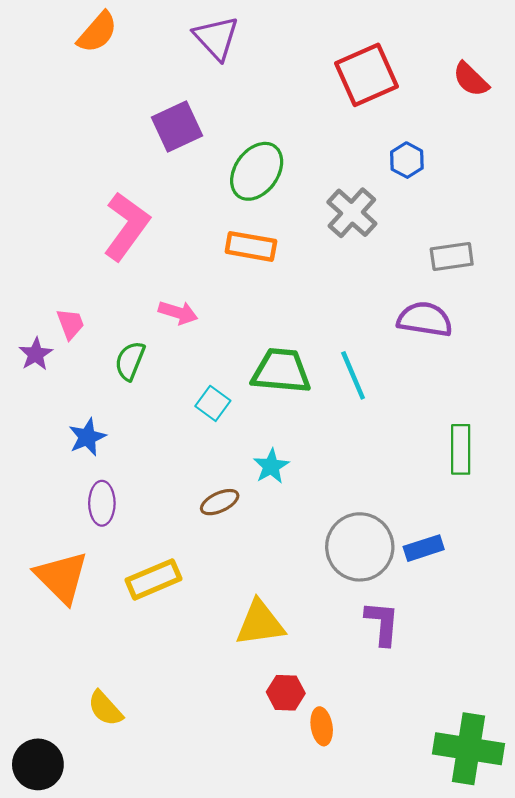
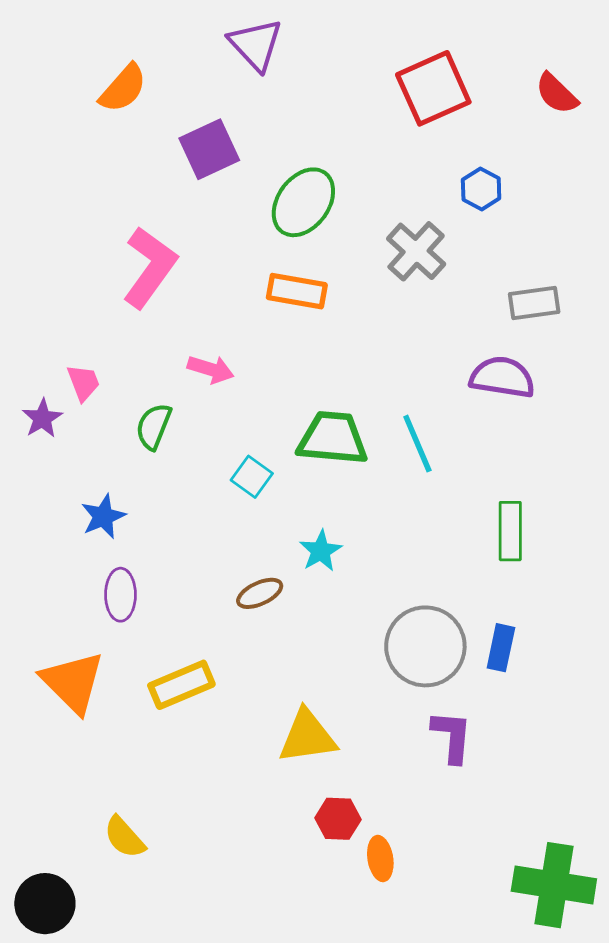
orange semicircle: (97, 32) -> (123, 88), moved
green rectangle: (461, 449) -> (510, 531), moved
blue rectangle: (424, 548) -> (501, 648), turned -60

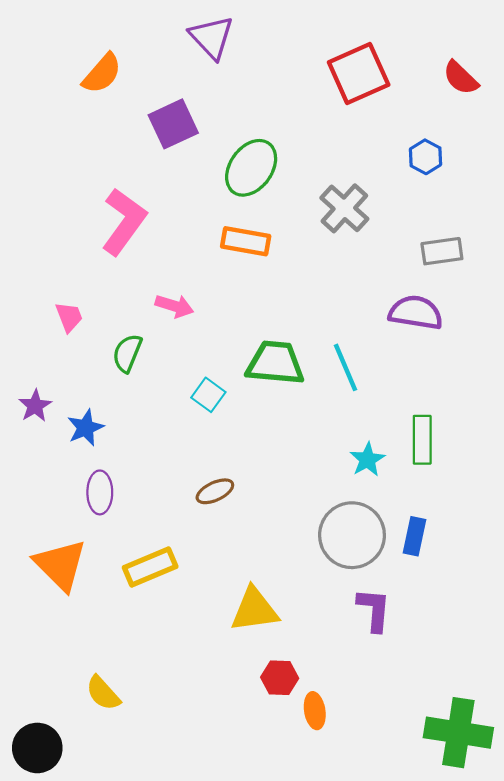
blue hexagon: (481, 189) -> (425, 157), moved
purple star: (42, 418) -> (35, 406), moved
cyan star: (321, 551) -> (367, 460), moved

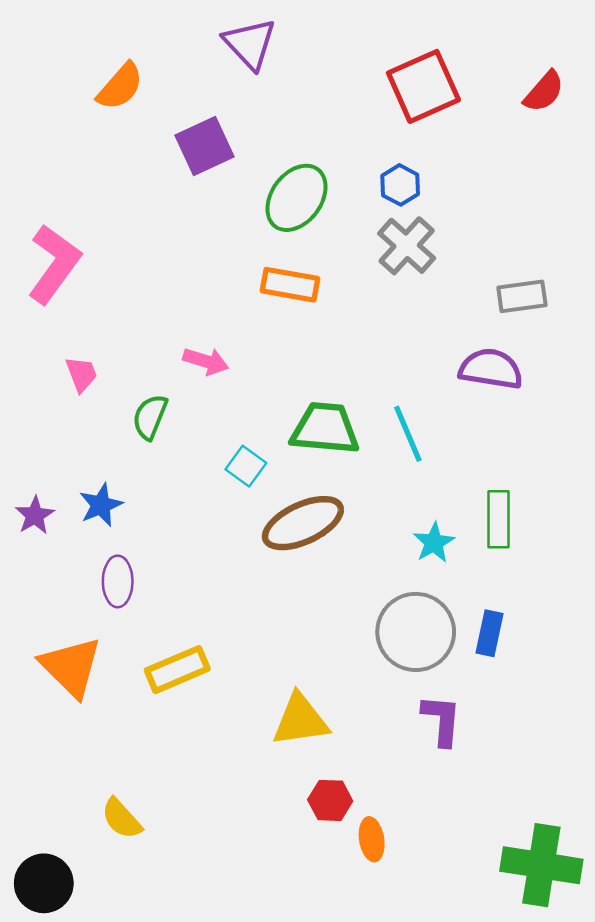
red semicircle: (461, 78) -> (544, 92), turned -93
blue hexagon: (425, 157) -> (400, 185), moved
pink L-shape: (124, 222) -> (54, 264), moved
purple star: (35, 406) -> (35, 515), moved
brown ellipse: (215, 491) -> (303, 523), moved, size x1.8

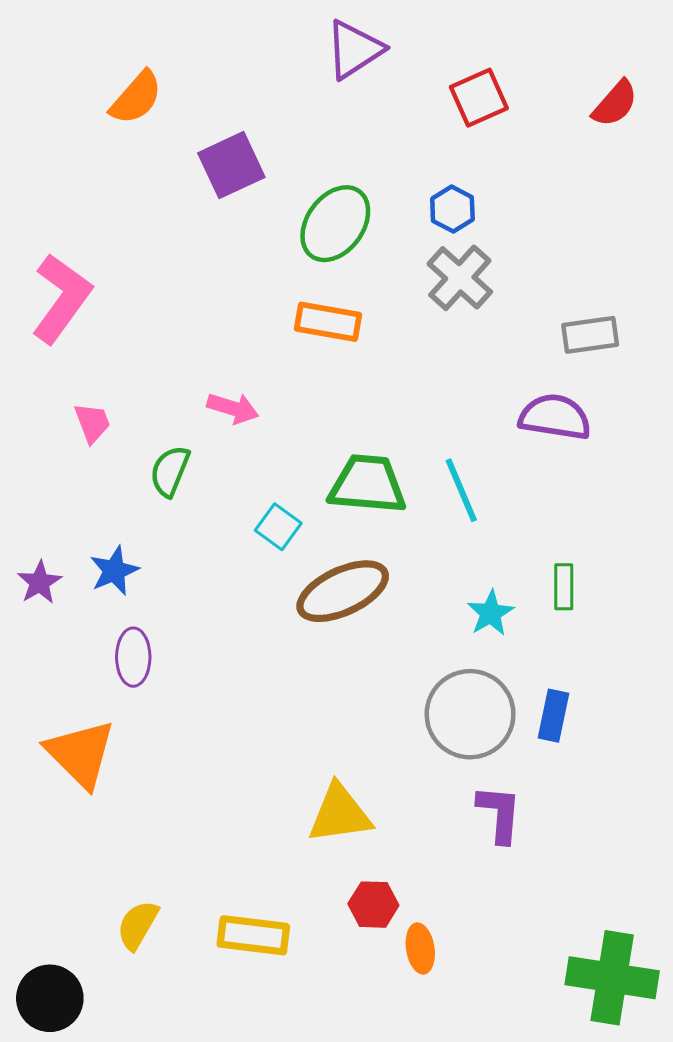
purple triangle: (250, 44) -> (354, 49), moved, turned 40
red square: (423, 86) -> (479, 98), size x0.7
green rectangle: (499, 519) -> (564, 587), size x0.7
yellow rectangle: (177, 670) -> (253, 935), moved, turned 30
yellow semicircle: (122, 819) -> (138, 925), turned 72

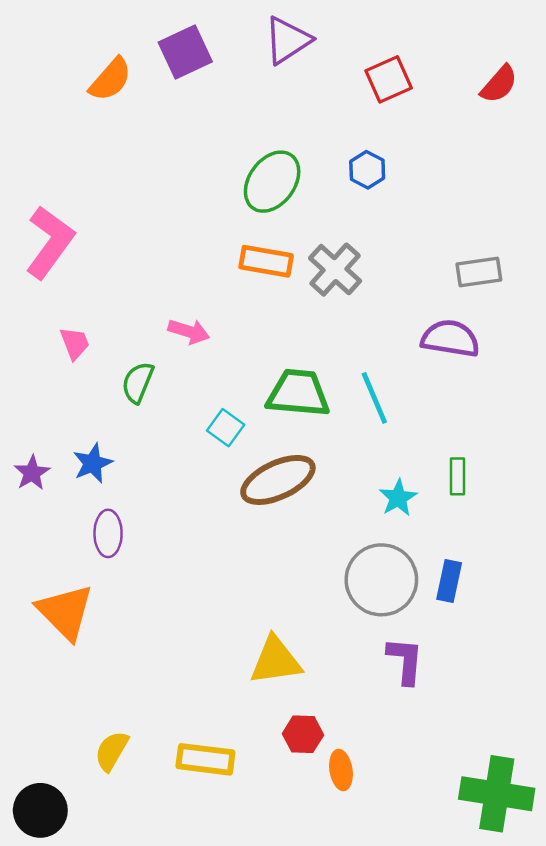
purple square: (231, 165) -> (185, 52), moved
gray cross: (460, 278) -> (335, 270), moved

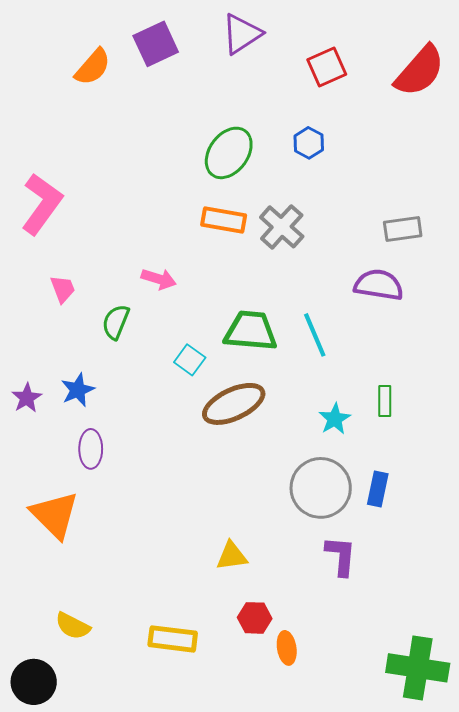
red semicircle: (499, 84) -> (420, 71), size x1.6
yellow triangle: (276, 661) -> (232, 556), size x0.7
yellow semicircle: (112, 751) -> (73, 626), moved, turned -93

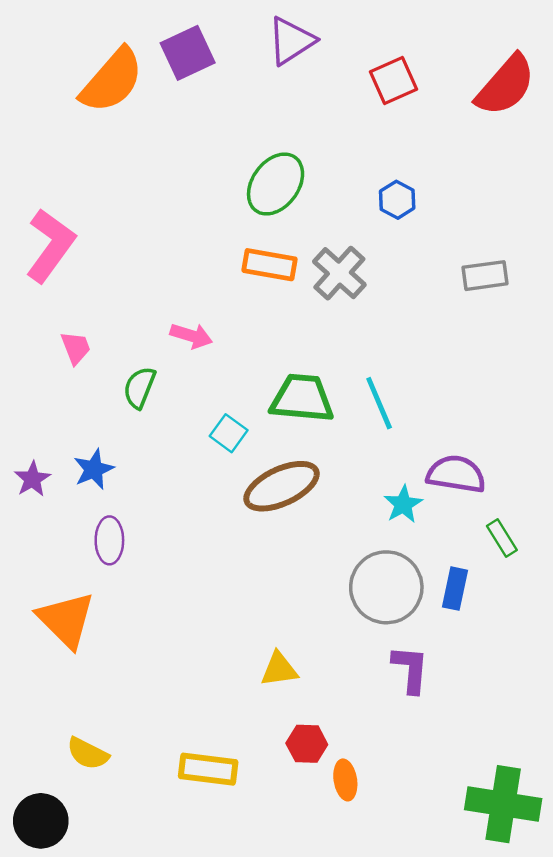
orange semicircle: (93, 67) -> (112, 80), size x1.5
blue hexagon: (309, 143) -> (397, 200), moved
purple semicircle: (379, 285) -> (456, 474), moved
green rectangle: (385, 401) -> (502, 538), moved, turned -32

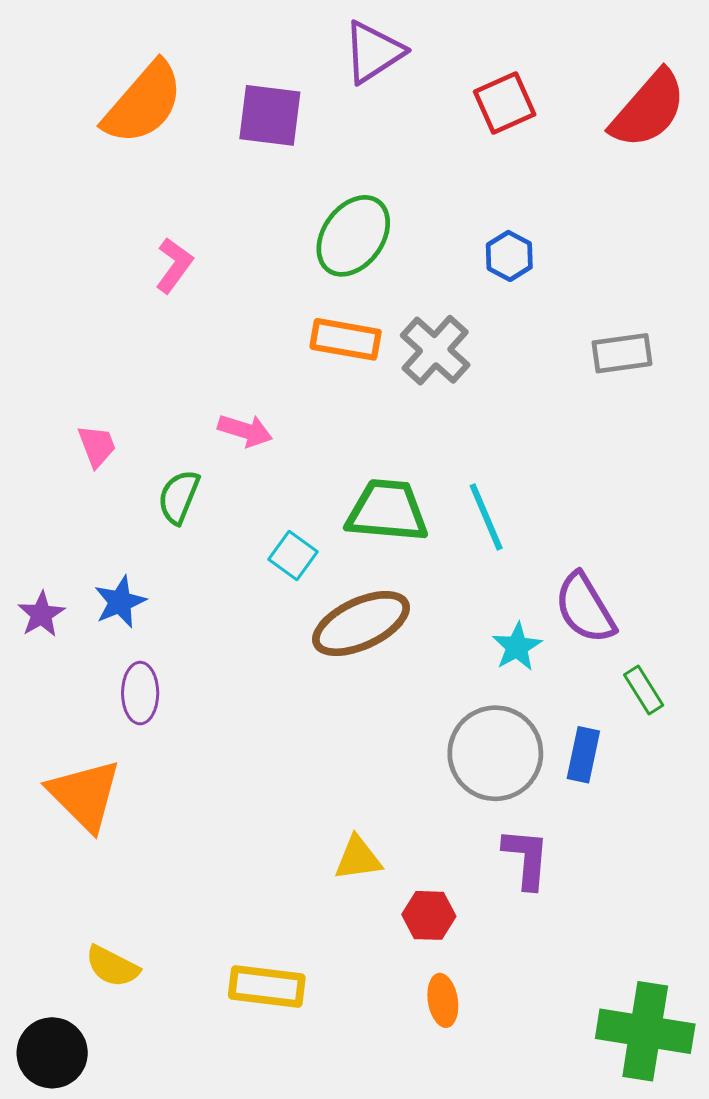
purple square: (188, 53) -> (270, 115), moved, turned 32
pink L-shape: (50, 245) -> (174, 265), moved, size x0.6
purple semicircle: (456, 474) -> (585, 608), turned -130
red hexagon: (307, 744) -> (429, 915), moved

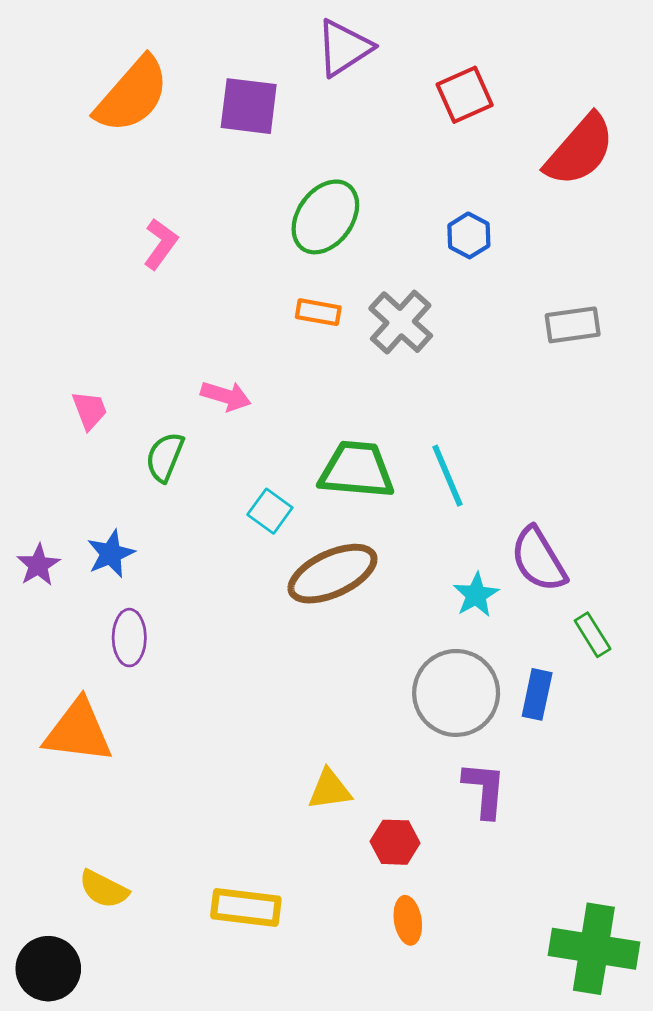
red semicircle: (648, 109) -> (580, 150), moved
orange rectangle: (346, 339) -> (318, 312), size x0.7
orange triangle: (85, 795) -> (78, 731), turned -38

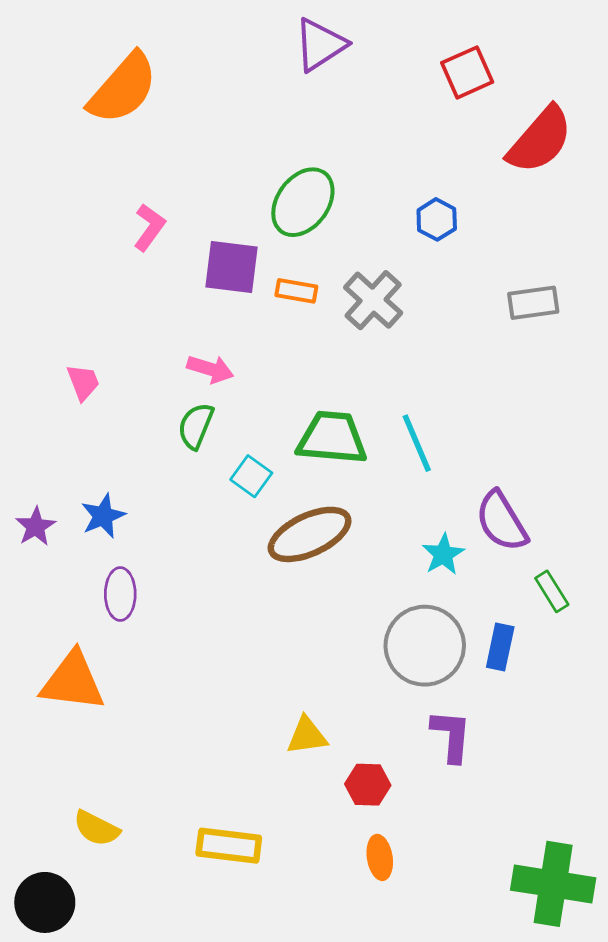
red square: (465, 95) -> (467, 72), moved
purple square: (249, 106) -> (231, 267), moved
green semicircle: (165, 457) -> (196, 426), moved

